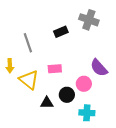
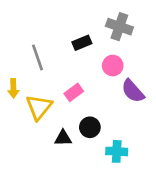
pink rectangle: (55, 69) -> (74, 92), turned -32
yellow triangle: (29, 80) -> (39, 107), turned 30
pink circle: (84, 84) -> (113, 66), moved

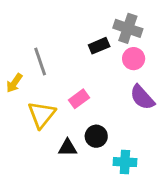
black rectangle: (82, 43) -> (99, 46), moved
pink circle: (113, 66) -> (134, 59), moved
yellow arrow: (13, 88) -> (14, 83), moved, turned 36

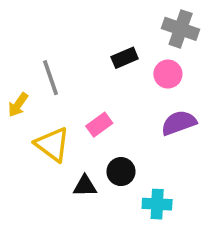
gray cross: (128, 28) -> (181, 29), moved
purple semicircle: (142, 97) -> (179, 123), turned 112
yellow triangle: (42, 115) -> (52, 144), turned -32

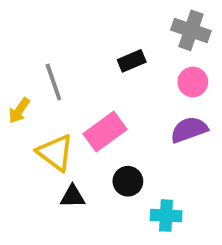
pink circle: (168, 74) -> (193, 82), moved
pink rectangle: (99, 125) -> (105, 132), size x1.5
black triangle: (85, 186) -> (73, 197), moved

